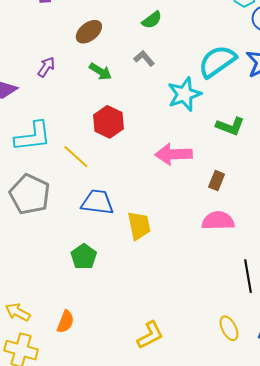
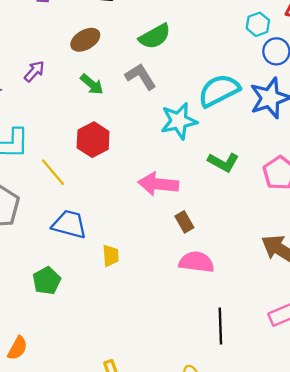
green semicircle: (152, 20) -> (155, 36), size x1.4
gray L-shape: (144, 58) -> (141, 77), size x1.4
brown rectangle: (217, 181) -> (184, 222), moved, turned -60
yellow trapezoid: (139, 226) -> (111, 256), size x0.7

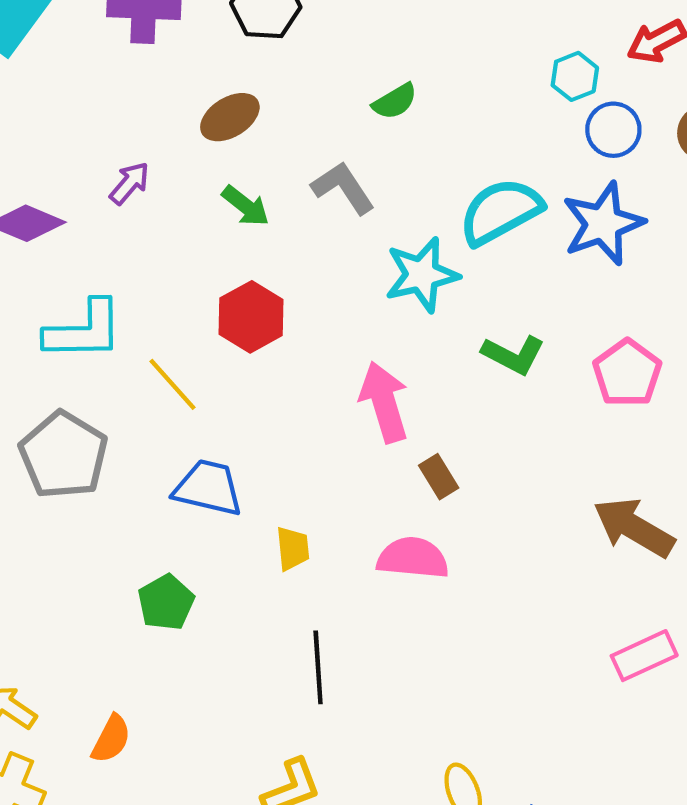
green semicircle: (155, 36) -> (395, 101), moved, size x0.7
pink arrow: (158, 184) -> (384, 402), turned 69
pink semicircle: (196, 262) -> (413, 558), moved
black line: (220, 326) -> (318, 667), moved

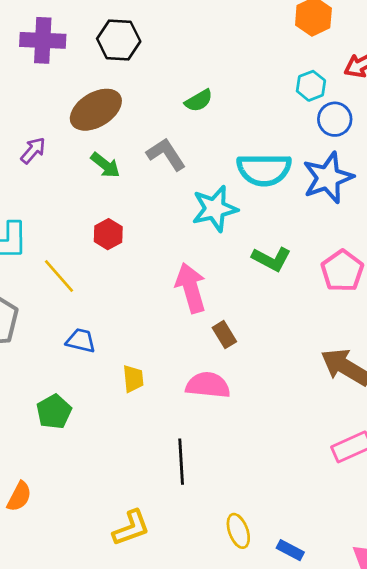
brown ellipse: (230, 117) -> (96, 110), size x1.4
cyan semicircle: (500, 211) -> (264, 170), turned -152
red hexagon: (251, 317) -> (108, 234), size x0.7
blue trapezoid: (208, 488) -> (81, 341), size x0.7
black line: (318, 667) -> (181, 462), moved

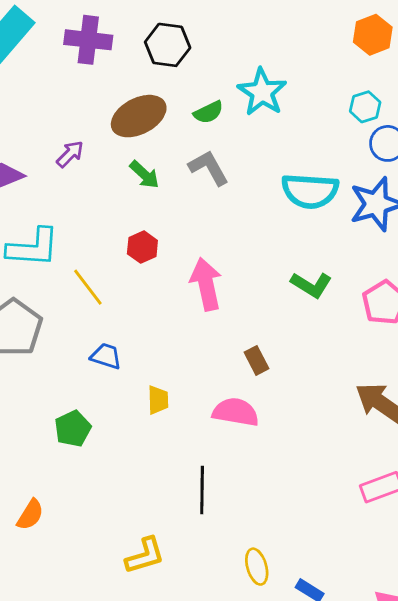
green semicircle: (199, 101) -> (209, 112), moved
cyan star: (215, 209) -> (262, 92), moved, turned -30
pink arrow: (191, 288) -> (206, 284), moved

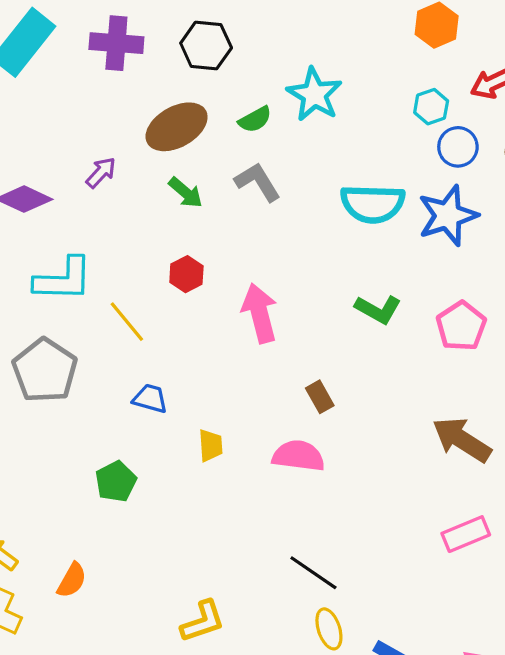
black line: (202, 490) -> (313, 573), moved, turned -54

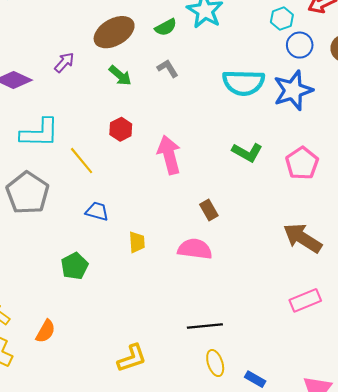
gray L-shape: (258, 182) -> (168, 68), size x0.7
black line: (313, 573) -> (205, 326), turned -40

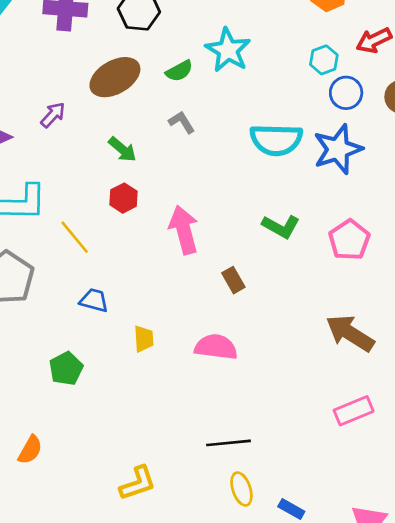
green arrow: (120, 75) -> (122, 149), moved
brown rectangle: (209, 210) -> (233, 280), moved

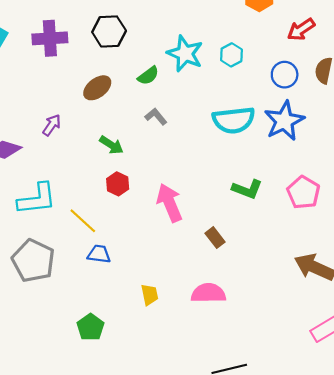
cyan hexagon: (324, 60) -> (231, 55), moved
brown ellipse: (115, 77) -> (97, 88), size x0.7
blue trapezoid: (94, 300) -> (99, 254), moved

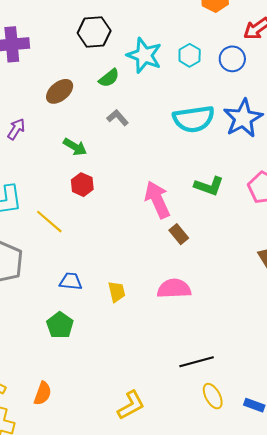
black hexagon: (109, 31) -> (94, 32), moved
blue circle: (285, 75) -> (232, 59), moved
pink arrow: (170, 203) -> (157, 200), moved
blue trapezoid: (99, 254) -> (71, 281), moved

